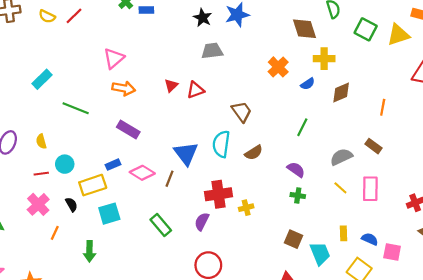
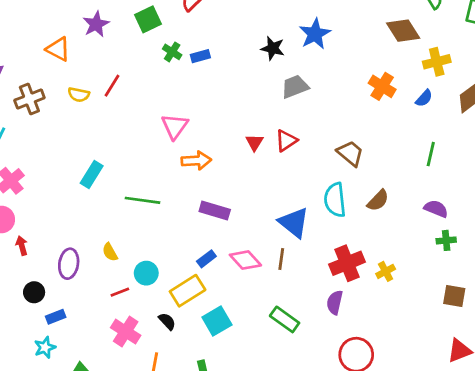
pink diamond: (142, 173) -> (245, 260), turned 30

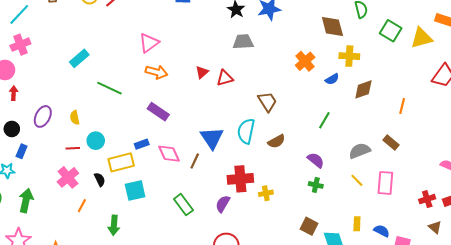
blue rectangle: (56, 317) -> (22, 151), turned -64

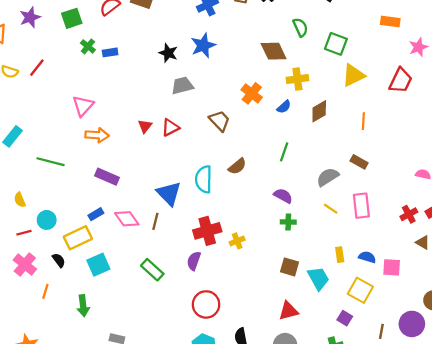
yellow triangle: (422, 38) -> (353, 75), moved
brown trapezoid: (267, 102) -> (220, 121), moved
brown semicircle: (276, 141) -> (237, 166), moved

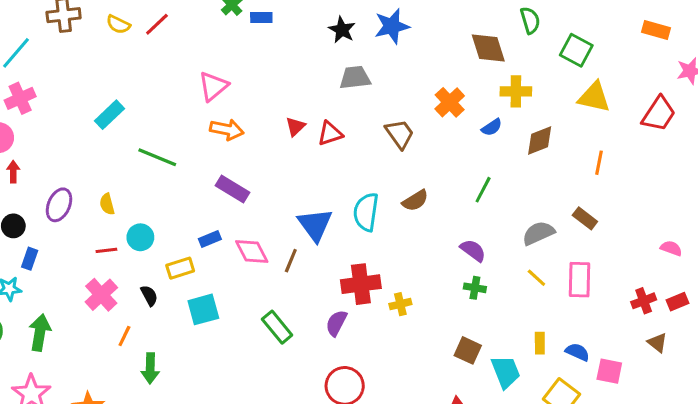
yellow triangle: (353, 75) -> (594, 97), turned 30
yellow rectangle: (78, 238) -> (180, 268), size x0.7
green arrow: (83, 306) -> (150, 368), moved

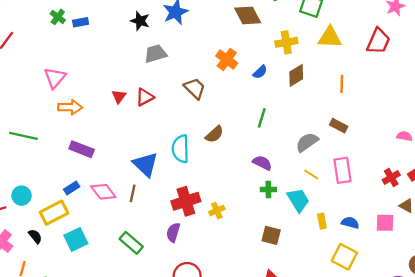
yellow cross: (516, 91) -> (286, 42), moved
yellow rectangle: (180, 268) -> (54, 213), size x1.4
pink square: (609, 371) -> (385, 223), moved
cyan trapezoid: (506, 372) -> (298, 200), moved

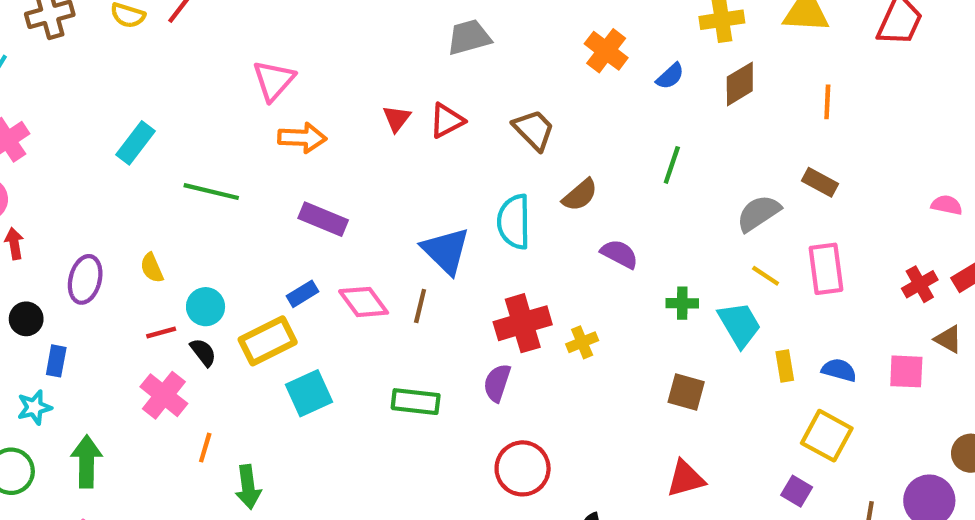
brown trapezoid: (195, 88) -> (534, 130), moved
purple semicircle: (262, 163) -> (619, 254), moved
black semicircle: (35, 236) -> (203, 352), moved
green rectangle: (131, 243) -> (416, 402), turned -35

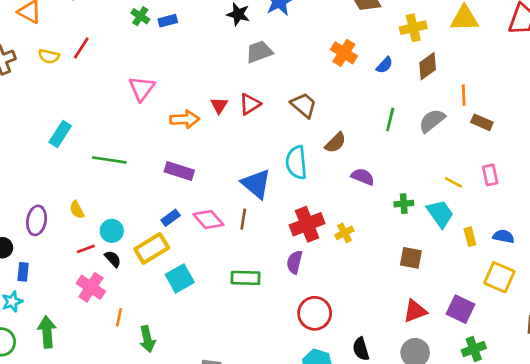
orange line: (827, 102) -> (464, 95), moved
orange arrow: (302, 138) -> (185, 119), moved
gray semicircle: (759, 213) -> (432, 121), moved
pink rectangle: (826, 269) -> (490, 175), size x0.7
purple square: (797, 491) -> (461, 309), moved, size x1.5

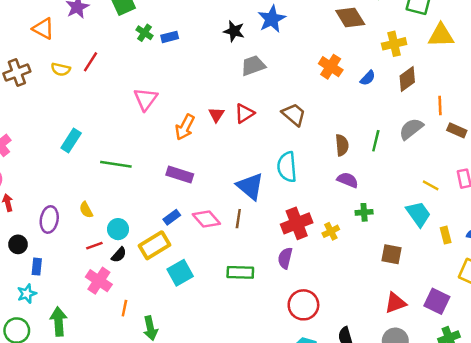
orange arrow: (185, 119) -> (185, 127), turned 120
green line: (390, 119) -> (376, 141), moved
brown semicircle: (335, 143) -> (342, 145), moved, turned -50
green cross: (404, 204) -> (364, 212), moved
black semicircle: (113, 259) -> (119, 255), turned 84

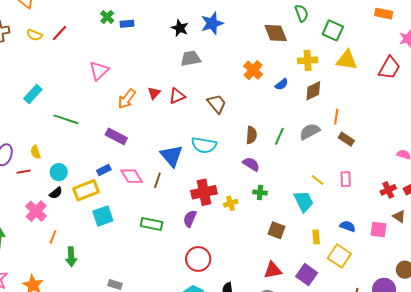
cyan semicircle: (287, 167) -> (204, 145), turned -85
yellow rectangle: (446, 235) -> (316, 237), moved
red line: (94, 246) -> (24, 172), moved

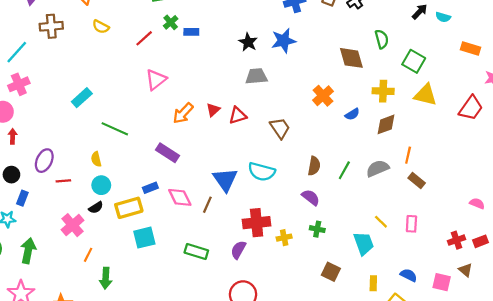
red line: (60, 33) -> (144, 38), moved
yellow semicircle: (34, 35) -> (101, 27), moved
yellow semicircle: (36, 152) -> (96, 159), moved

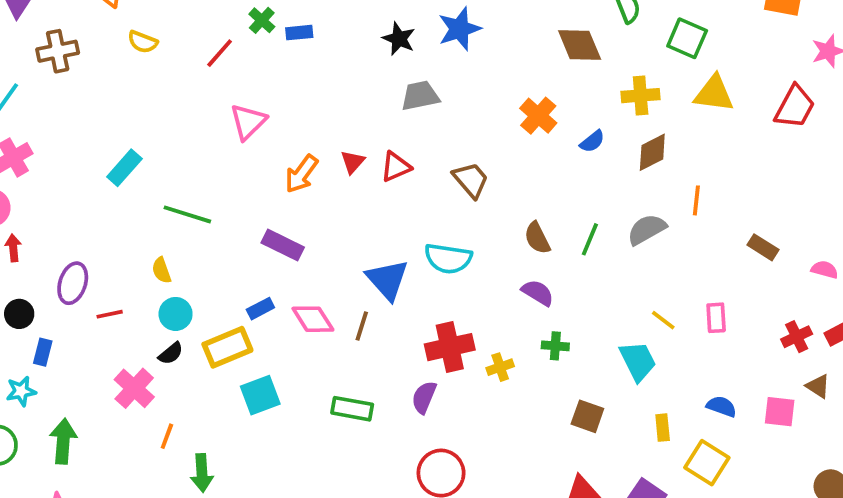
brown semicircle: (314, 166) -> (537, 238), turned 150
brown rectangle: (417, 181) -> (763, 247), moved

